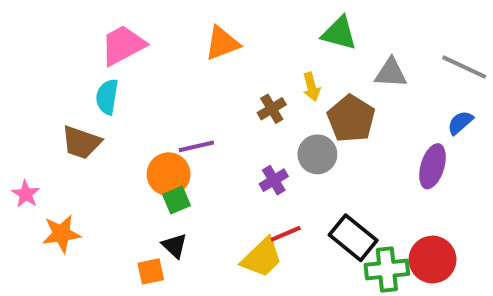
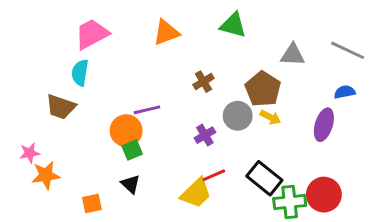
green triangle: (339, 33) -> (233, 25), moved
yellow arrow: (311, 87) -> (270, 117), moved, turned -48
blue semicircle: (460, 123) -> (345, 92), turned 30
pink star: (26, 194) -> (29, 153), moved, turned 30
orange square: (151, 271) -> (92, 203), moved

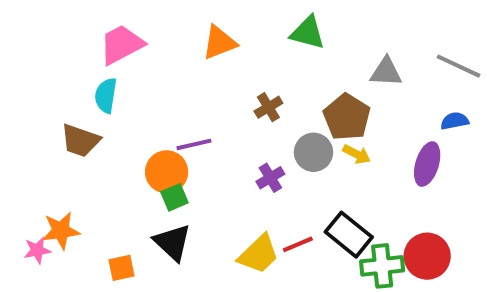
pink star: (29, 153) -> (37, 250), moved
red line: (214, 175) -> (298, 244), moved
black triangle: (131, 184) -> (172, 242), size x1.5

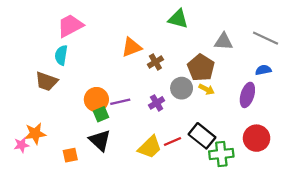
orange triangle: (219, 43) -> (132, 47), moved
purple line: (194, 144) -> (120, 102), moved
red circle: (427, 256) -> (257, 138), moved

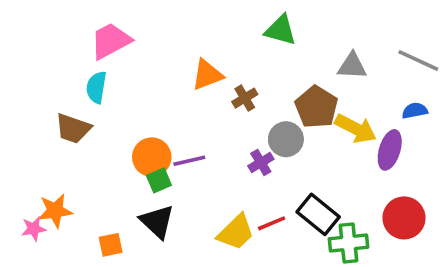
yellow arrow: (207, 89) -> (356, 128), moved, size x1.6
purple cross: (157, 103) -> (261, 162), moved

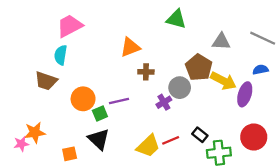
brown cross: (245, 98) -> (146, 72), moved, turned 32
orange circle: (152, 157) -> (83, 99), moved
black rectangle: (318, 214) -> (200, 135), size x0.6

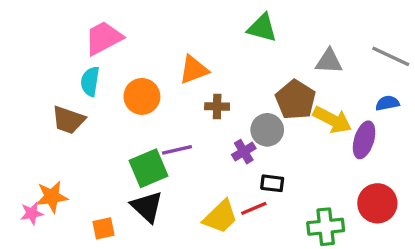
orange circle: (83, 99) -> (142, 96), moved
green square: (100, 113) -> (149, 168), size x1.6
black rectangle: (200, 135) -> (272, 183), moved, turned -32

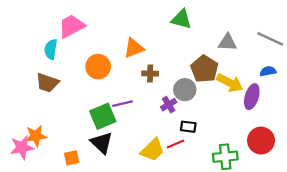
cyan semicircle: (90, 81) -> (51, 49), moved
pink star: (32, 213) -> (22, 147), size x1.5

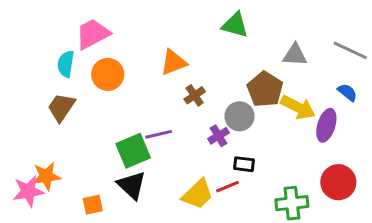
orange circle: (98, 67) -> (108, 74), moved
blue semicircle: (268, 71) -> (347, 92), turned 49
brown cross: (150, 74) -> (195, 95), turned -35
brown trapezoid: (47, 83) -> (61, 107), turned 105

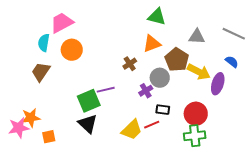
orange triangle: (174, 62) -> (152, 44), moved
red circle: (338, 182) -> (196, 114), moved
orange square: (93, 205) -> (49, 137), moved

